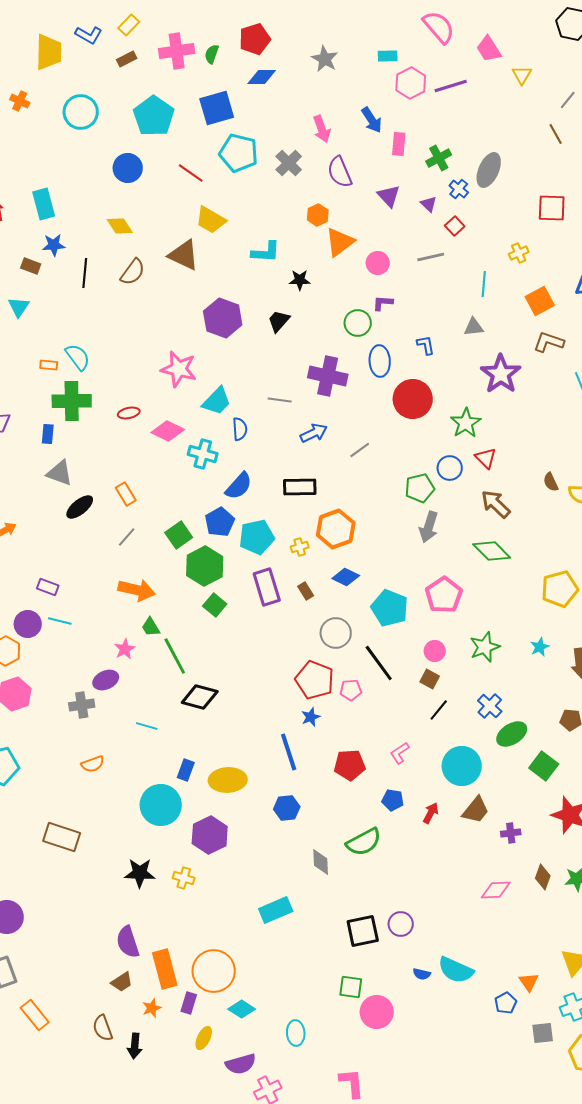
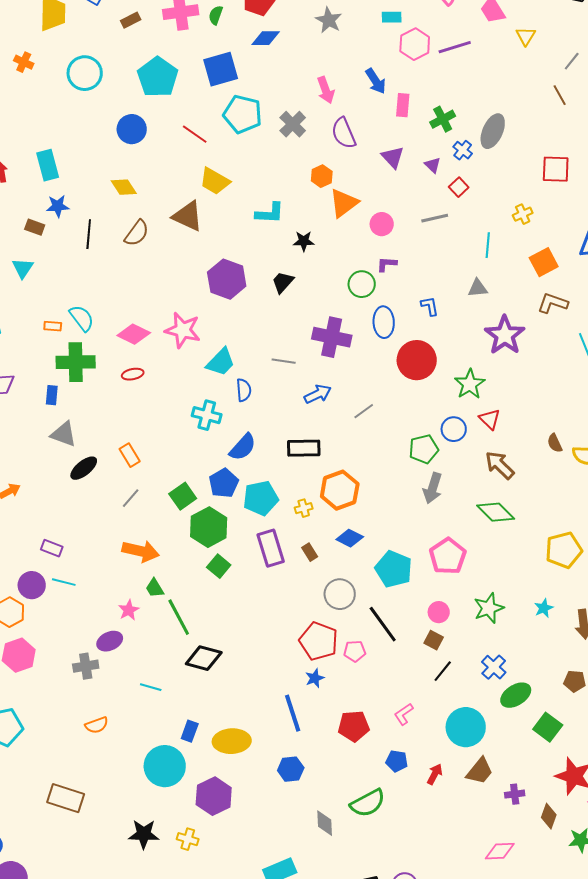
pink diamond: (168, 431) -> (134, 334), moved
brown diamond: (543, 877) -> (549, 816), moved

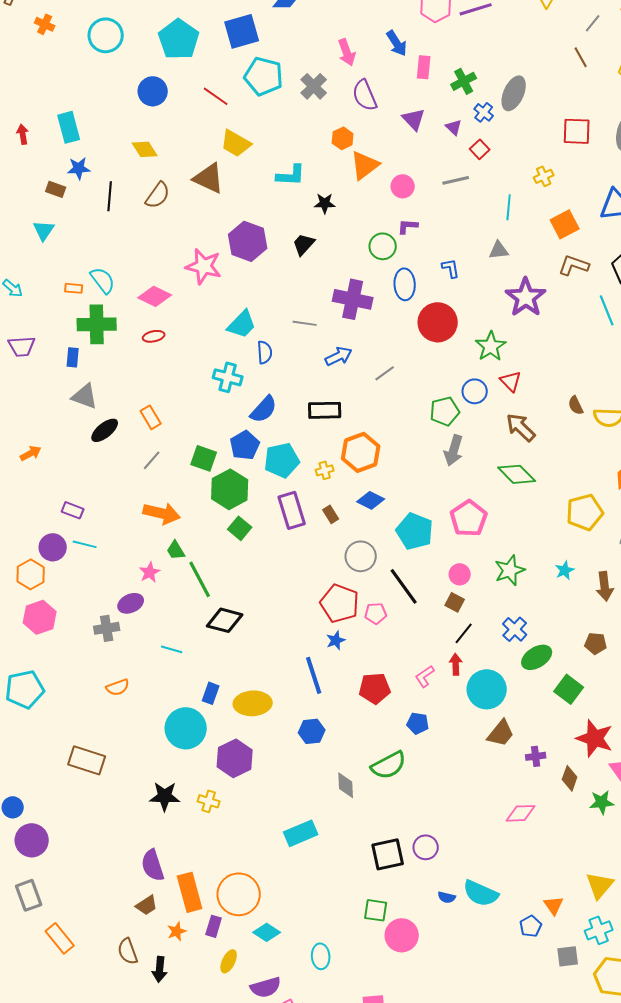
pink star: (183, 330) -> (204, 266), moved
green square: (183, 496) -> (204, 458), turned -36
red arrow: (435, 774) -> (456, 664), moved, turned -30

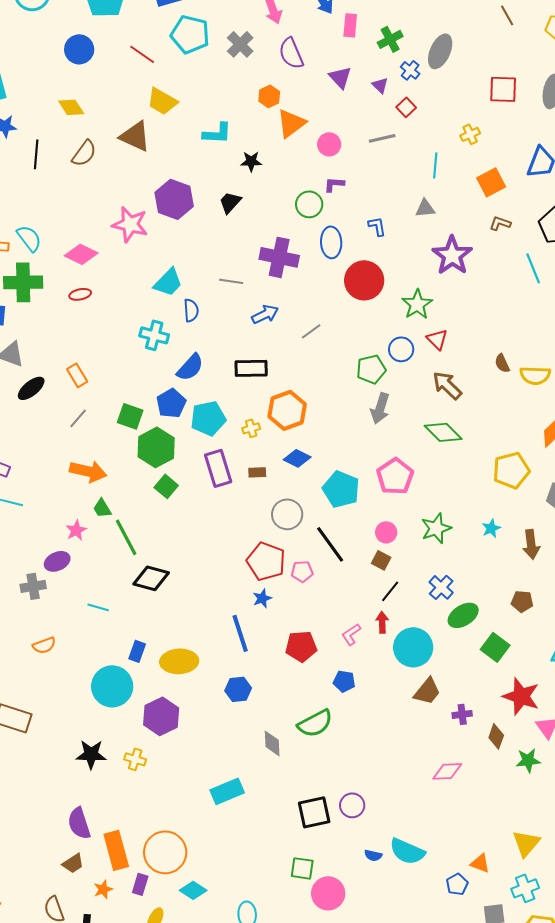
brown L-shape: (574, 265) -> (500, 223), size x0.7
brown rectangle: (331, 514) -> (257, 472), turned -60
orange triangle: (554, 905) -> (480, 863), turned -35

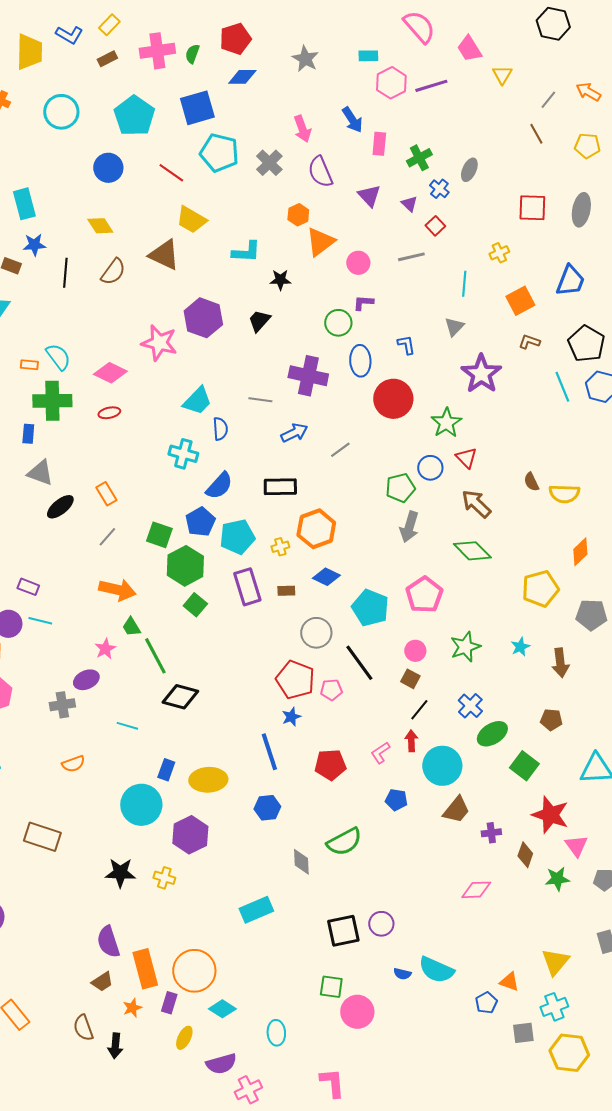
gray ellipse: (440, 51) -> (469, 170), size x0.7
gray triangle: (425, 208) -> (454, 327), turned -40
blue pentagon: (344, 681) -> (396, 800), moved

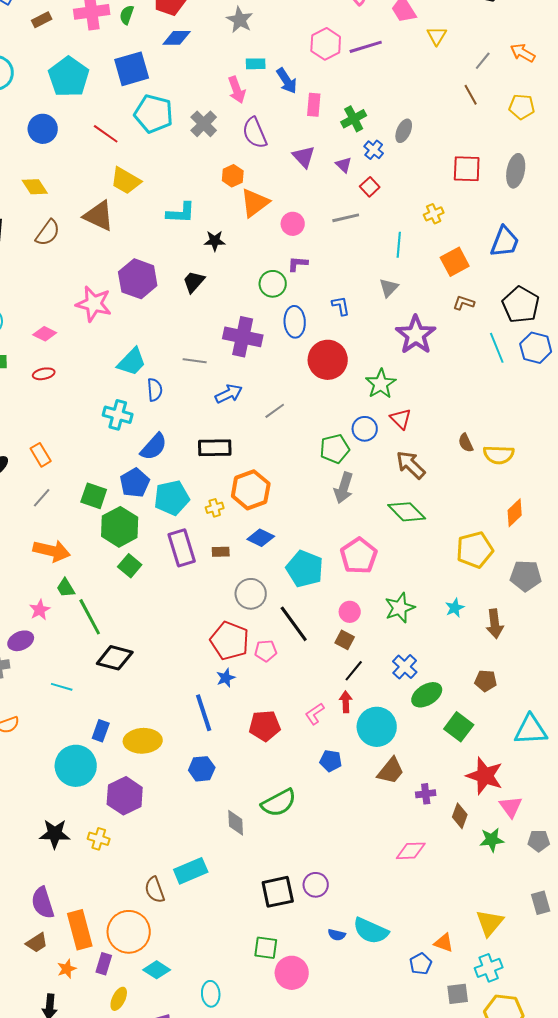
cyan rectangle: (368, 56) -> (256, 64), moved
pink diamond: (110, 373) -> (45, 334), size x0.7
brown semicircle: (83, 1028) -> (155, 890), moved

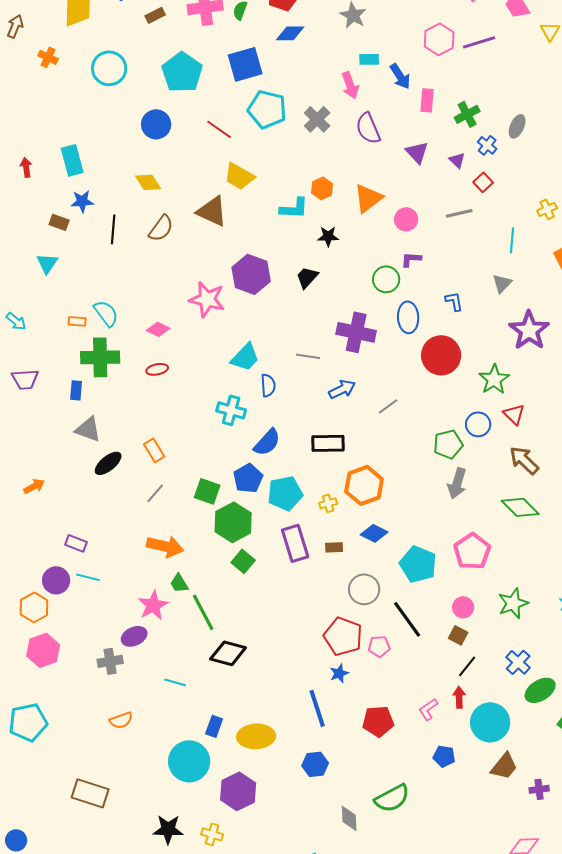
orange hexagon: (233, 176) -> (322, 188), moved
pink star: (40, 610) -> (153, 605), size x1.4

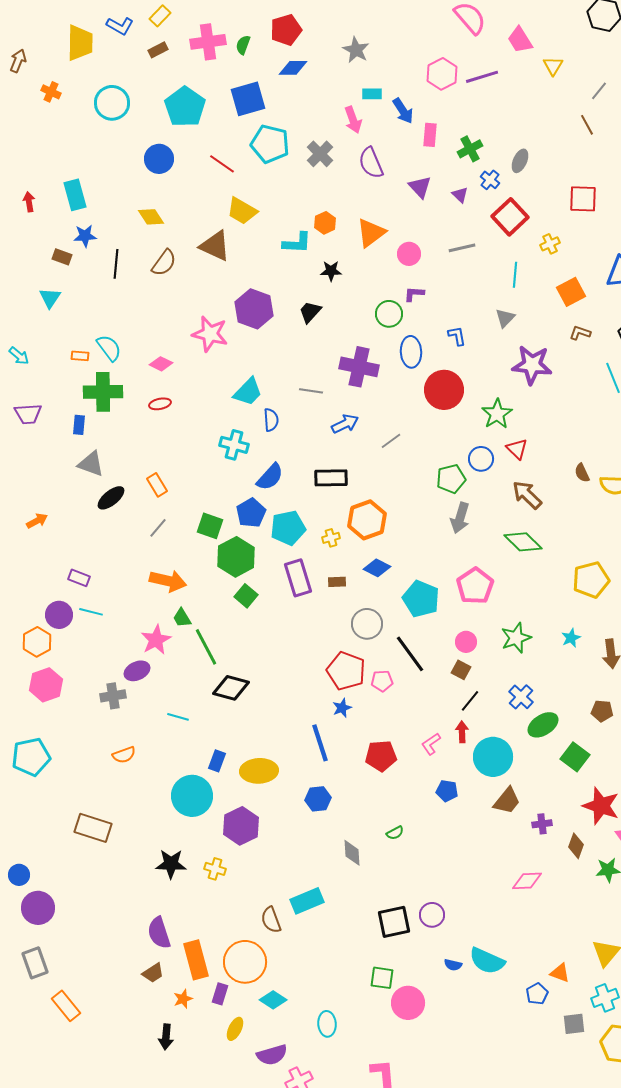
red square: (483, 182) -> (510, 217), moved, size x1.8
purple star: (529, 330) -> (532, 365), turned -30
green semicircle: (392, 798) -> (395, 833), size x0.5

